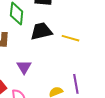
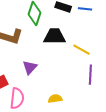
purple line: (76, 84) -> (90, 75), moved

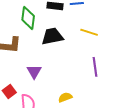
yellow line: (81, 50) -> (89, 32), moved

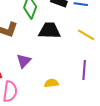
yellow semicircle: (65, 97) -> (51, 83), moved

